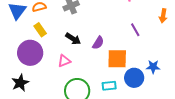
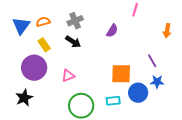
purple line: (135, 30) -> (152, 61), moved
black arrow: (73, 39) -> (73, 42), moved
purple semicircle: (98, 43) -> (112, 31), moved

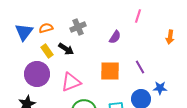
black arrow: (73, 42) -> (66, 49), moved
purple line: (152, 61) -> (140, 67), moved
orange square: (121, 74) -> (110, 71), moved
pink triangle: (68, 76) -> (71, 82), size x1.5

